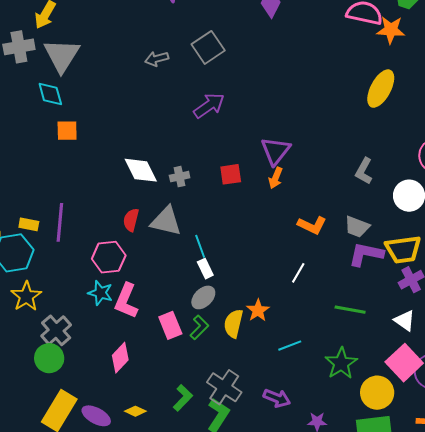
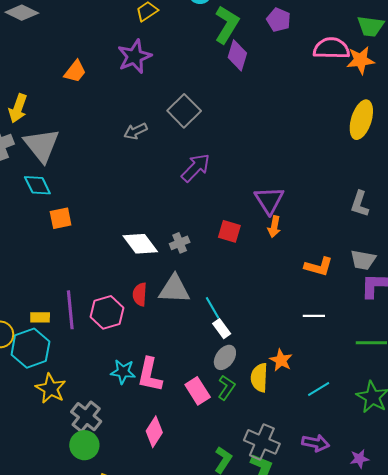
red square: (231, 174) -> (229, 231), turned 35
pink hexagon: (109, 257) -> (107, 312), moved
white line: (298, 273) -> (314, 316), turned 70

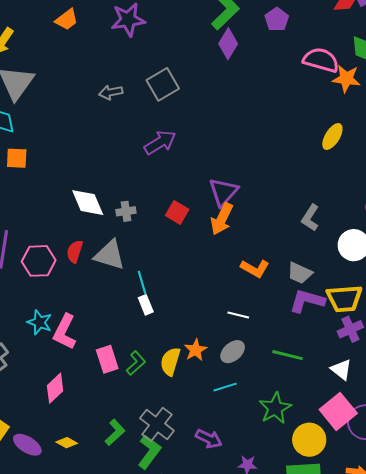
yellow ellipse: (361, 120) -> (332, 136), size x0.7
orange arrow: (274, 227) -> (222, 219), size x1.5
gray ellipse: (225, 357) -> (233, 352), moved

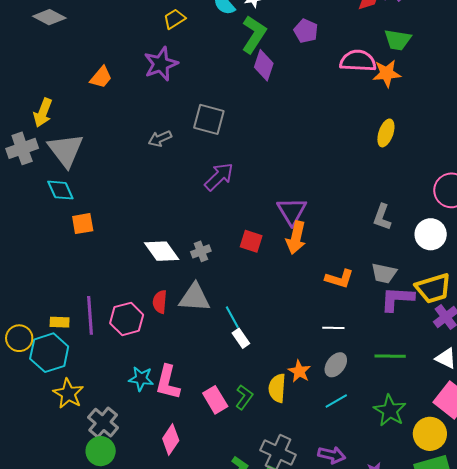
gray square: (163, 84) -> (209, 119), turned -32

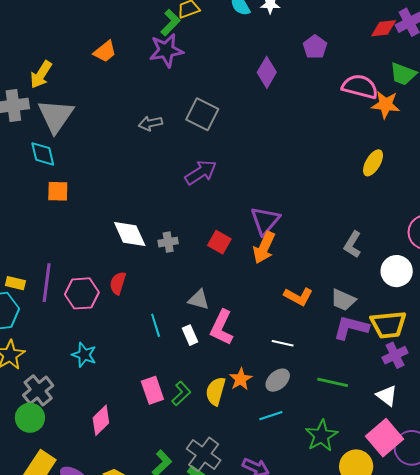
green L-shape: (254, 34) -> (170, 23), moved, size x0.7
gray triangle: (195, 298) -> (199, 300), moved, size x0.7
cyan line: (232, 317) -> (156, 325), moved
pink L-shape: (168, 382) -> (222, 327), moved

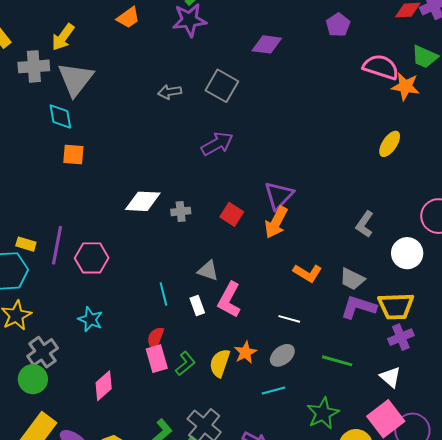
purple diamond: (267, 72) -> (267, 44), moved, turned 64
white diamond: (130, 234) -> (143, 201), turned -66
red semicircle: (118, 283) -> (155, 338), moved

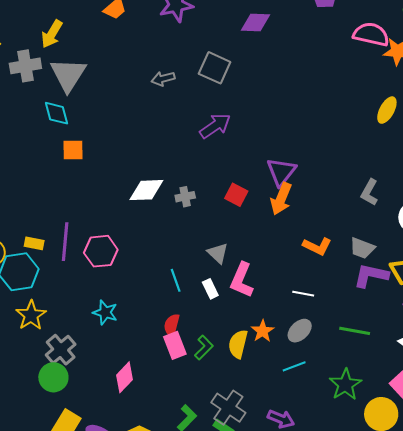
gray triangle: (208, 271) -> (218, 253), turned 30

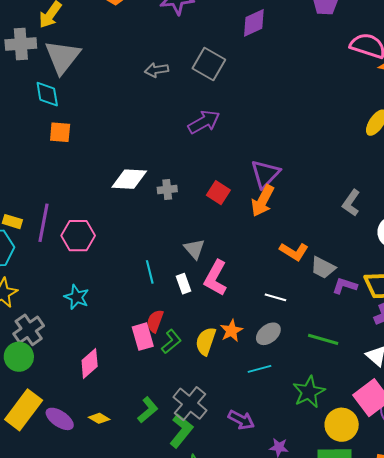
purple diamond: (255, 22) -> (254, 23), turned -32
gray trapezoid: (362, 248) -> (323, 268), moved
purple L-shape: (371, 276) -> (345, 286), size x0.7
red semicircle: (172, 325) -> (155, 321), moved

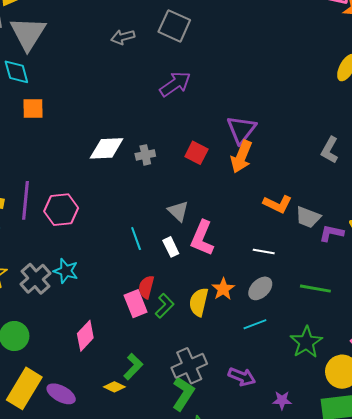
gray cross: (29, 330) -> (35, 279), moved
gray cross: (190, 404) -> (189, 366), turned 32
green L-shape: (148, 410) -> (133, 367), moved
yellow diamond: (99, 418) -> (114, 387), moved

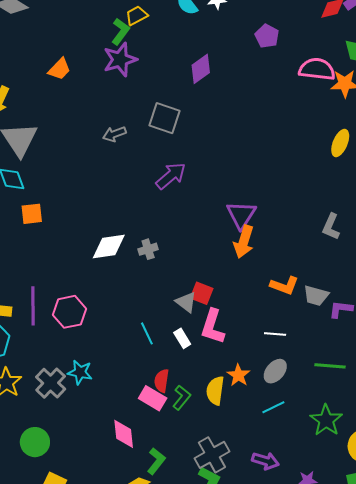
red square: (196, 153) -> (202, 293), moved
pink rectangle: (136, 304) -> (153, 398), turned -32
pink diamond: (85, 336) -> (124, 434), moved, turned -44

